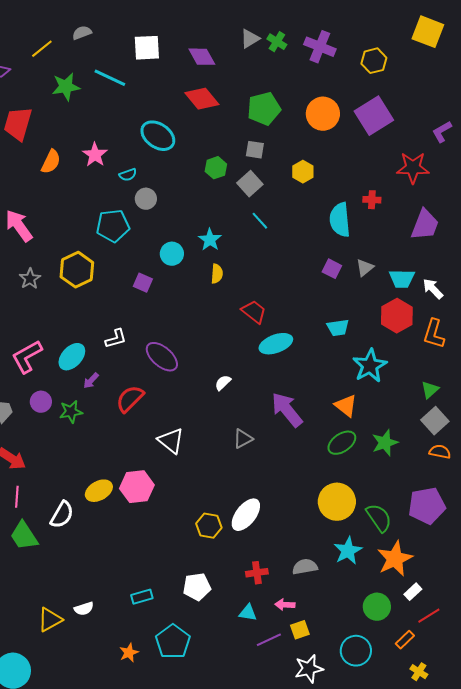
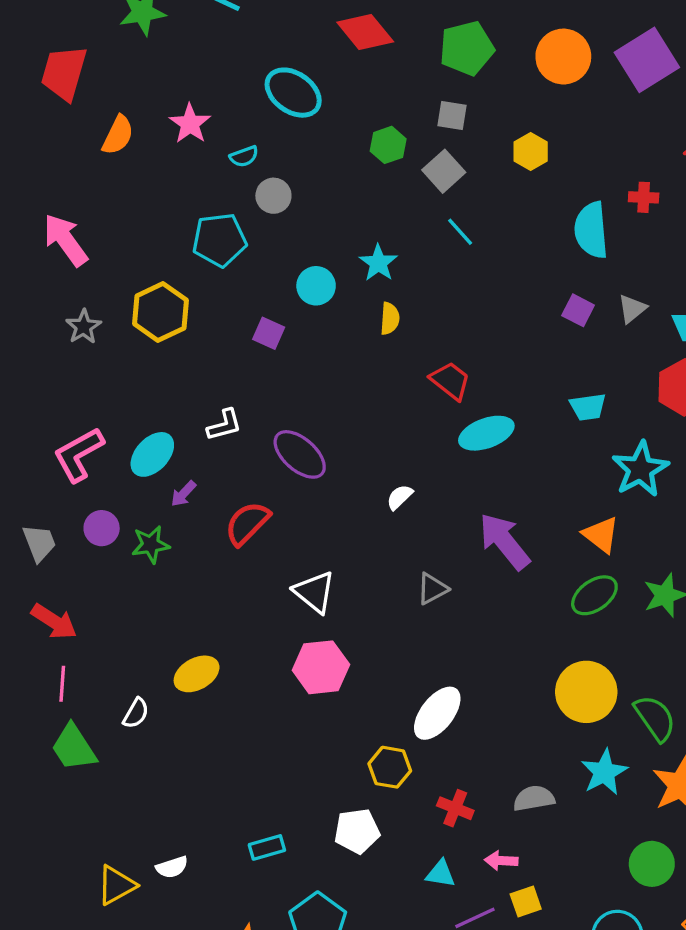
pink hexagon: (137, 487) -> (321, 667), moved
white semicircle: (62, 515) -> (136, 713), size x0.7
yellow hexagon: (209, 526) -> (390, 767), moved
red cross: (257, 573) -> (455, 808), turned 30

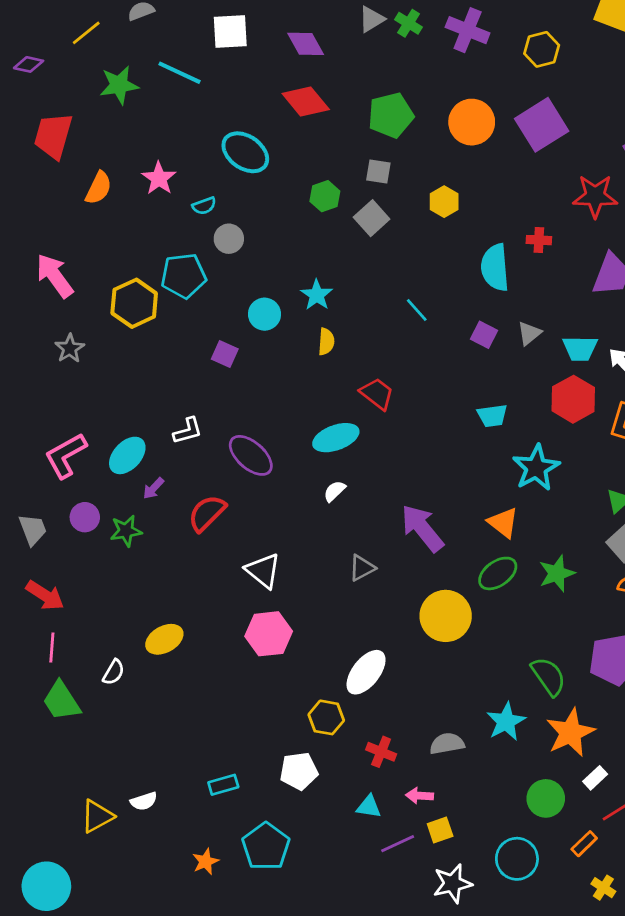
cyan line: (460, 232) -> (417, 310), moved
yellow hexagon: (160, 312) -> (134, 303), moved
cyan ellipse: (486, 433) -> (336, 438), moved
yellow circle: (586, 692) -> (446, 616), moved

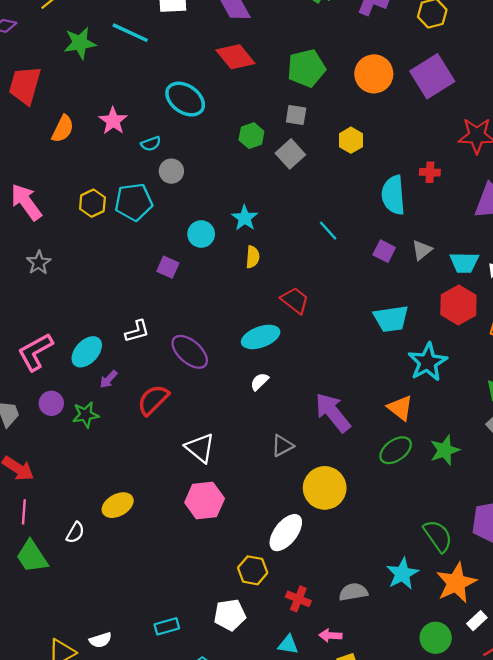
yellow hexagon: (134, 303) -> (92, 203), moved, size x0.7
cyan trapezoid: (492, 416) -> (391, 319), size x1.4
yellow circle: (446, 616) -> (325, 488), moved

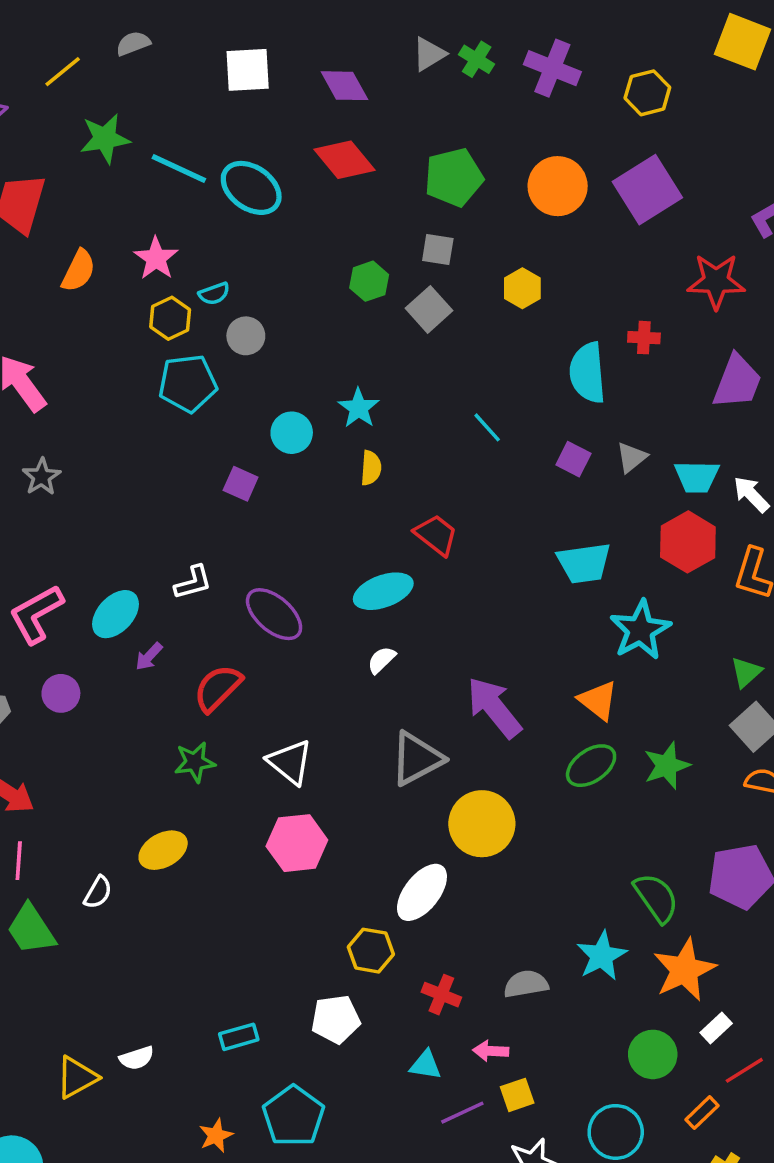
cyan line: (130, 33) -> (179, 169), moved
cyan ellipse: (185, 99) -> (251, 188), moved
yellow hexagon: (92, 203) -> (170, 318), moved
green star: (86, 415) -> (195, 762), moved
gray triangle: (282, 446) -> (417, 759), size x1.6

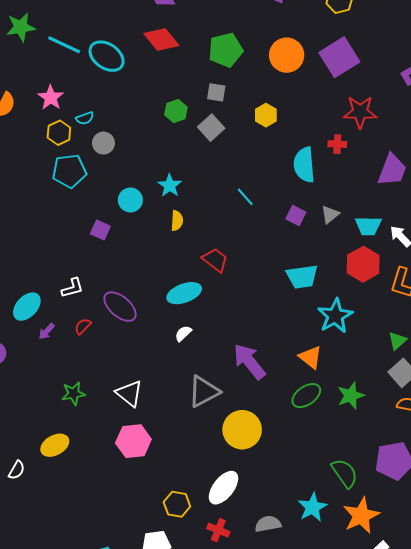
red star: (716, 281) -> (360, 112), moved
red semicircle: (218, 688) -> (83, 326), moved, size x0.6
white ellipse: (422, 892) -> (223, 488), moved

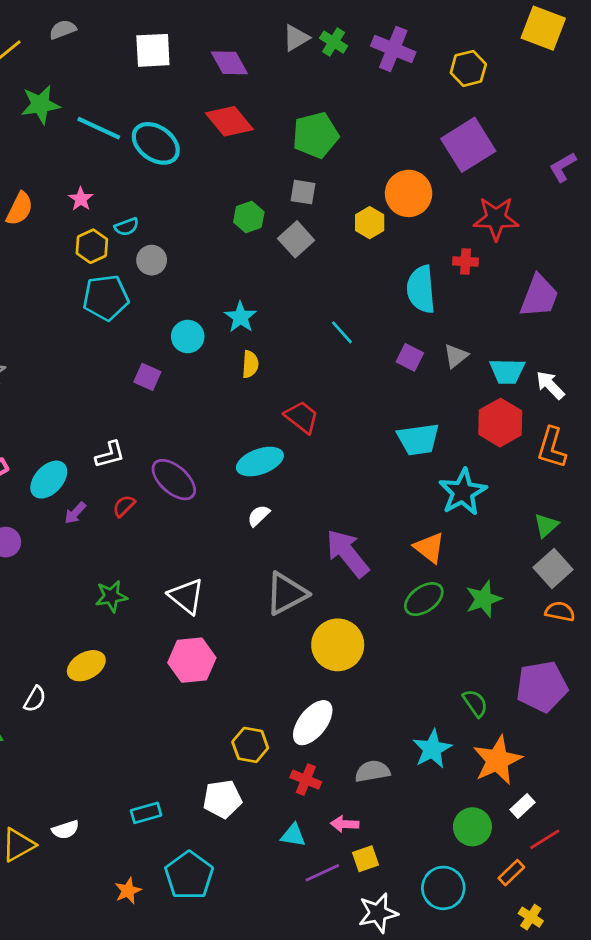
orange circle: (287, 55) -> (409, 193), moved
pink star: (51, 98) -> (81, 199), size x0.7
green semicircle: (345, 473) -> (475, 703), size x0.7

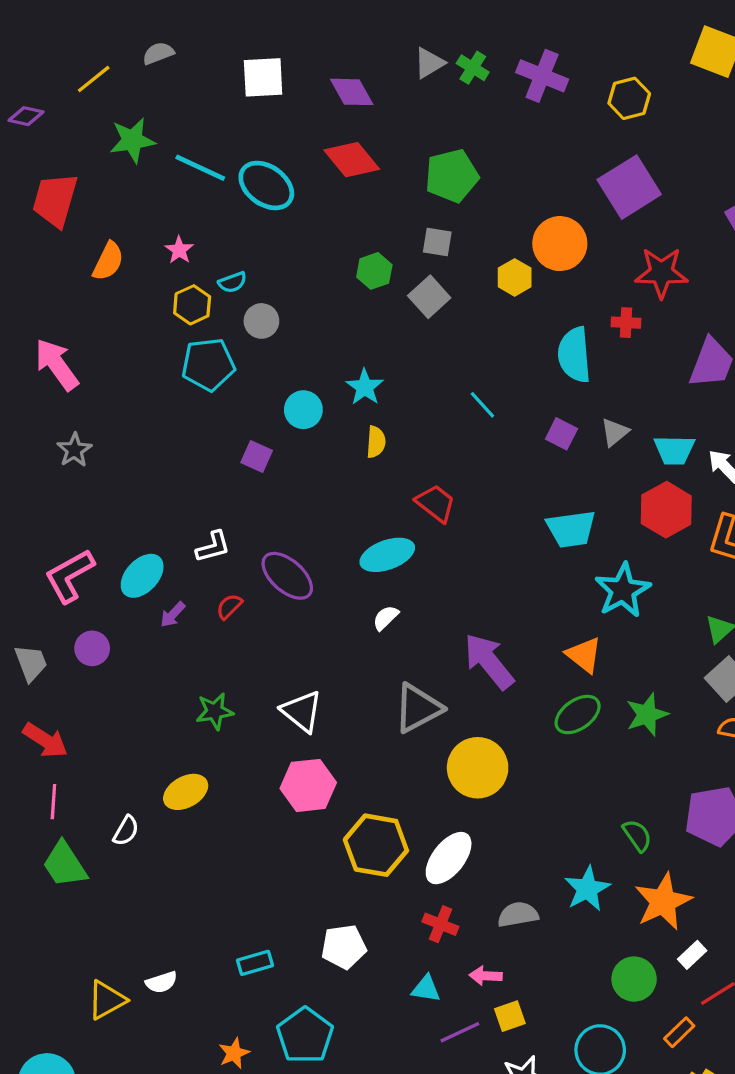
yellow hexagon: (250, 745) -> (376, 845), moved, size x1.5

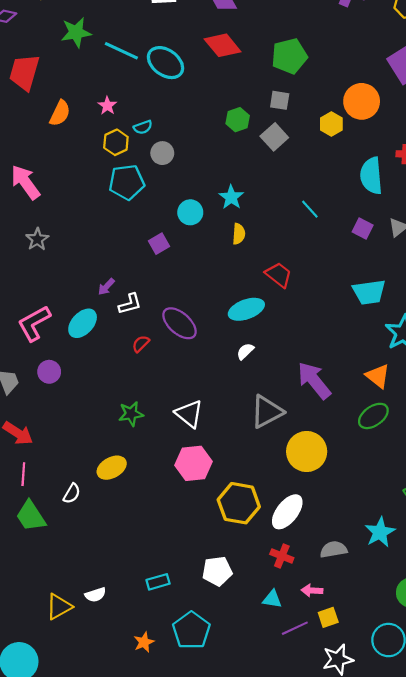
purple square: (257, 456) -> (159, 244), turned 36
purple arrow: (173, 615) -> (106, 287), moved

